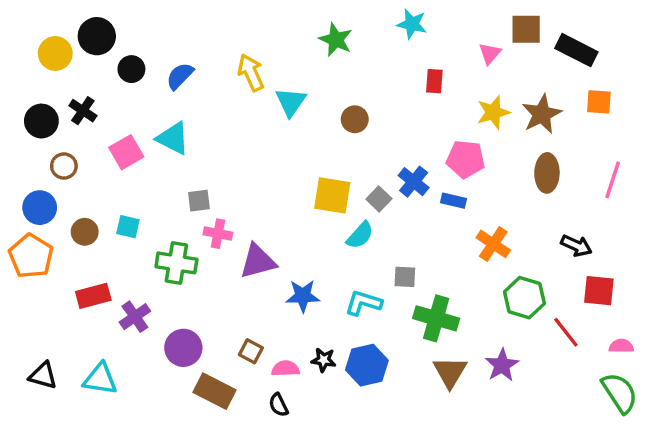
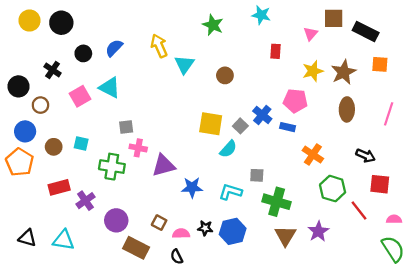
yellow circle: (55, 53) -> (29, 21), moved
black circle: (131, 69) -> (83, 53), moved
black circle: (41, 121) -> (19, 86), moved

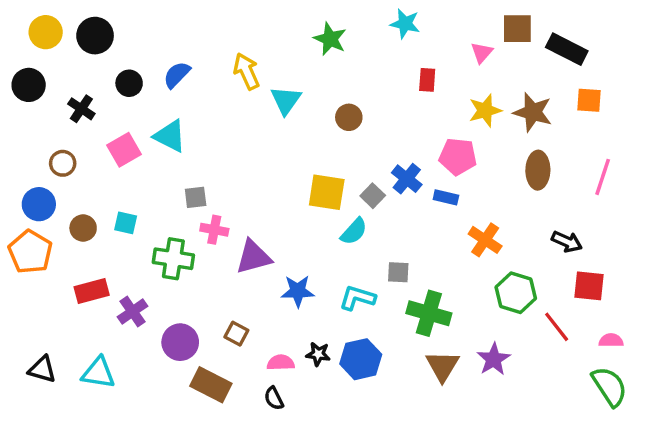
brown star: (344, 72) -> (533, 112), turned -30
black circle: (19, 86) -> (29, 85), moved
brown square: (159, 223) -> (236, 334), moved

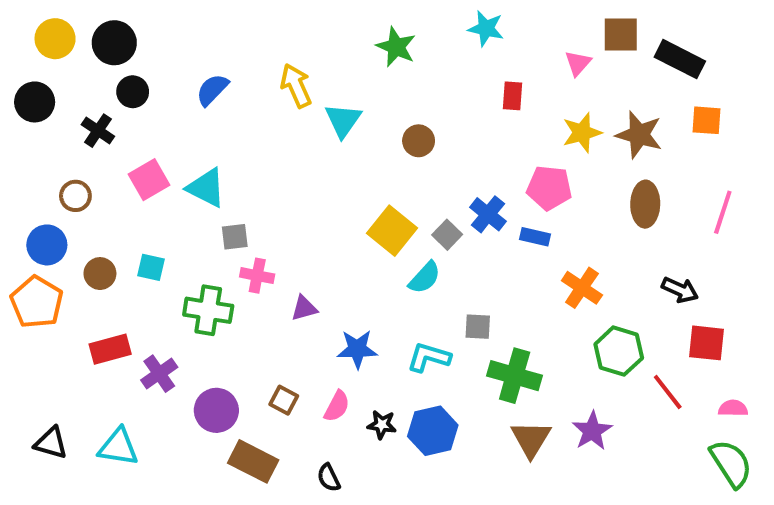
black circle: (129, 83) -> (133, 92), moved
cyan triangle: (170, 136) -> (206, 188), moved
yellow square: (327, 192) -> (392, 231), turned 30
purple triangle: (253, 257) -> (304, 308), size x0.6
pink semicircle: (281, 363) -> (337, 406), moved, turned 120

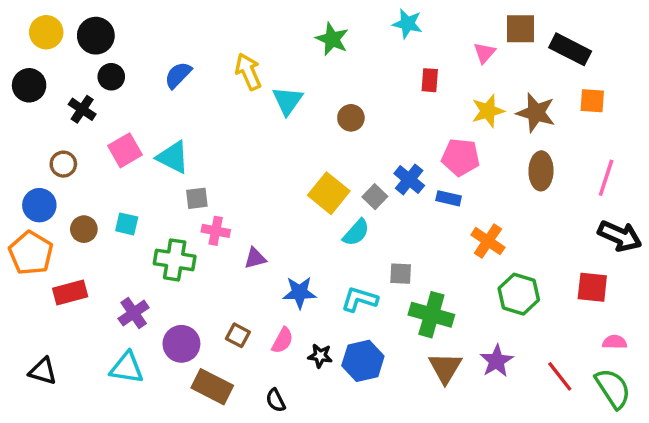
black arrow: (680, 290) -> (620, 236), moved, size x1.4
red rectangle: (110, 349) -> (70, 292), moved
red line: (668, 392) -> (560, 376), moved
cyan triangle: (118, 447) -> (127, 368), moved

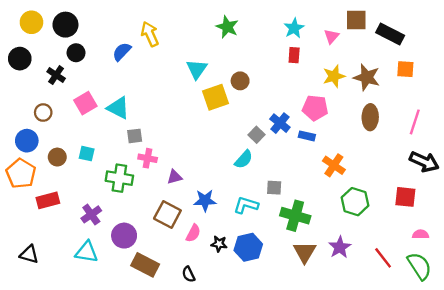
cyan star: (407, 24) -> (294, 28), moved, turned 30
yellow arrow: (248, 72) -> (150, 34), moved
yellow square: (329, 193) -> (215, 97), moved, turned 32
brown square: (238, 335) -> (167, 214), moved, size x1.6

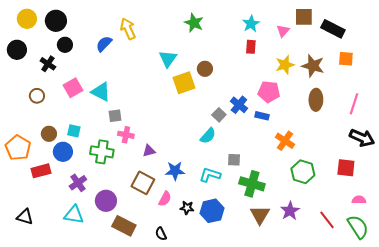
blue circle: (27, 141) -> (63, 152), moved

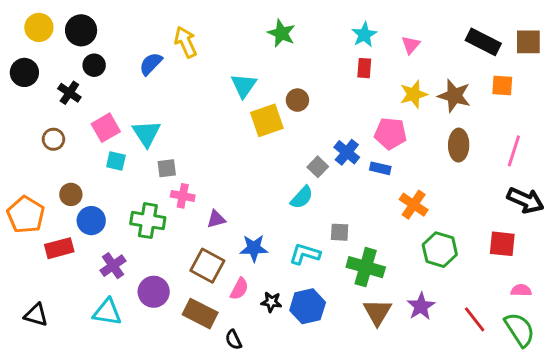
brown square: (304, 17) -> (528, 42), moved
cyan triangle: (101, 92) -> (146, 133), turned 30
cyan square: (74, 131) -> (116, 161), moved
brown rectangle: (124, 226) -> (200, 314), moved

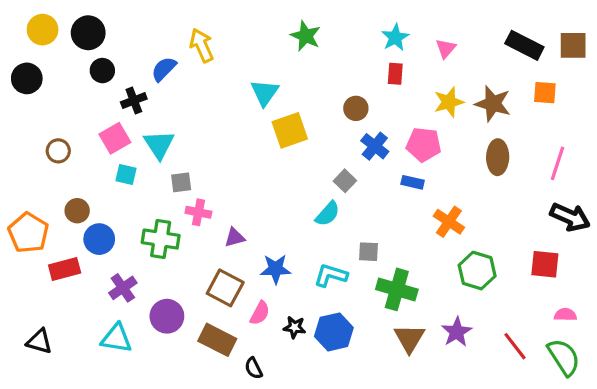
black cross: (69, 93) -> (134, 100), moved, turned 35
brown circle: (297, 100) -> (356, 108), moved
blue cross: (347, 152) -> (375, 146), moved

